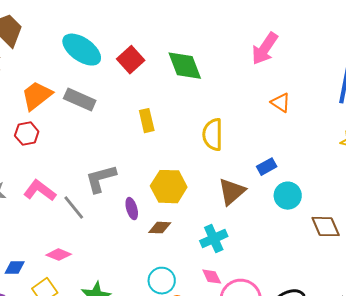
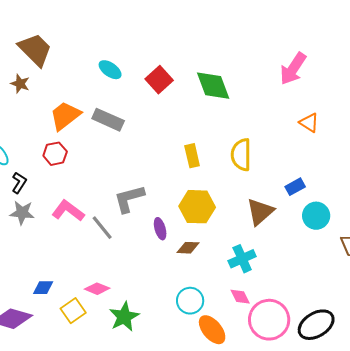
cyan ellipse: (82, 50) -> (110, 70), size x0.6
yellow rectangle: (147, 121) -> (192, 156), moved
pink diamond: (59, 255) -> (97, 289), moved

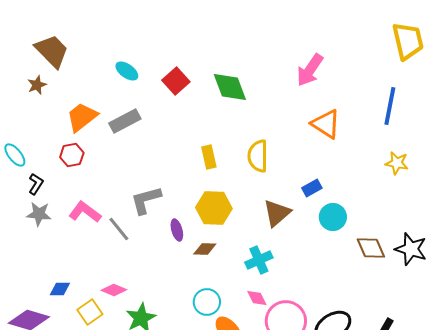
brown star: (20, 84) -> (37, 85), turned 30
gray rectangle: (108, 120) -> (125, 121), turned -52
orange triangle: (309, 123) -> (326, 124), size x1.5

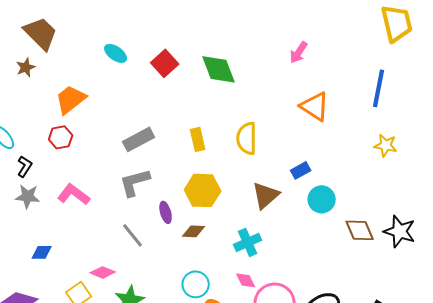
pink arrow: (310, 70) -> (299, 52), size x0.7
gray rectangle: (125, 121) -> (139, 139), moved
gray line: (119, 229) -> (133, 235), moved
blue diamond: (60, 289) -> (42, 252), moved

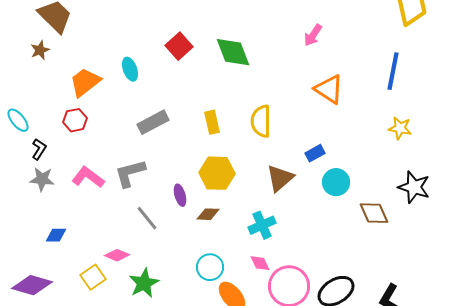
cyan ellipse: (116, 53) -> (130, 69), moved, turned 35
gray L-shape: (135, 182) -> (130, 173), moved
black star: (400, 231) -> (414, 187), moved

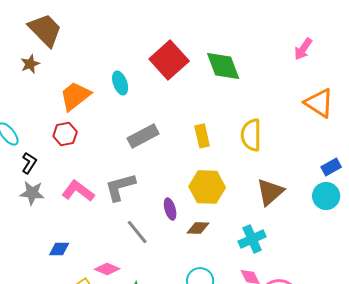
red square: (179, 46) -> (169, 60), size x1.4
blue rectangle: (315, 153) -> (331, 167), moved
blue diamond: (56, 235) -> (59, 249), moved

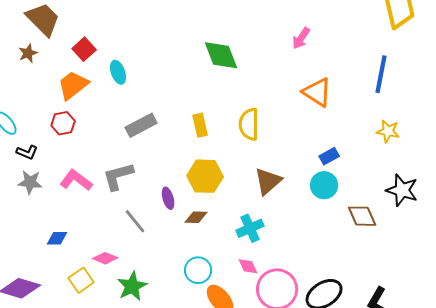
red square: (169, 60) -> (84, 49), moved, size x0.6
black L-shape: (29, 163) -> (27, 152), turned 80

